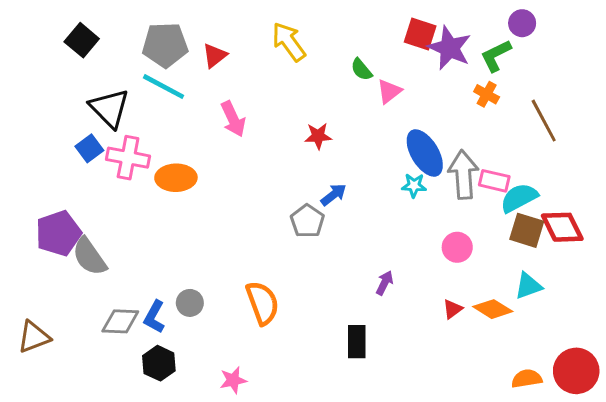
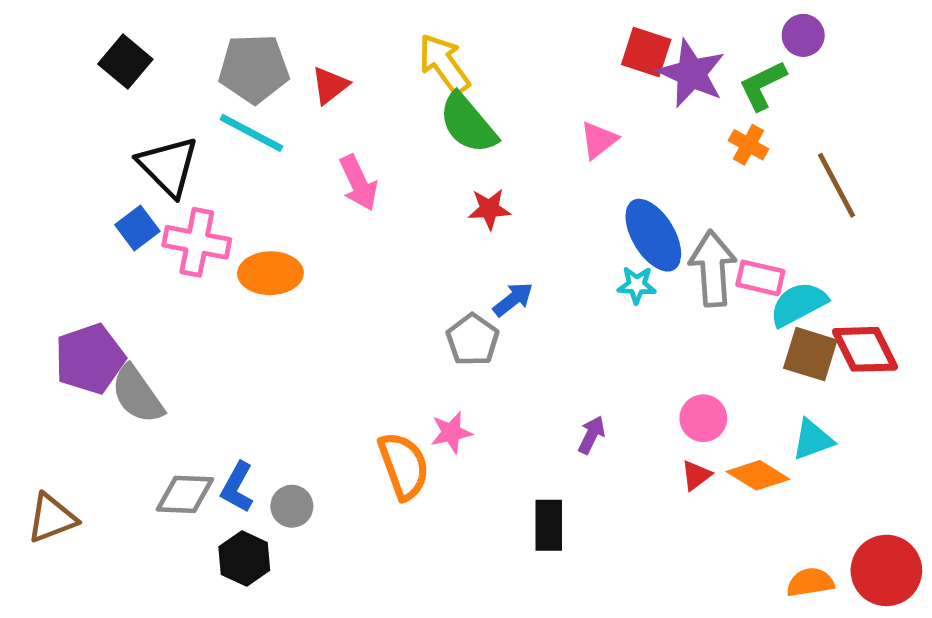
green semicircle: (361, 70) -> (468, 123), moved, size x1.8
pink circle: (457, 247) -> (703, 418), moved
gray circle: (190, 303) -> (292, 506), moved
pink star: (233, 380) -> (451, 433), moved

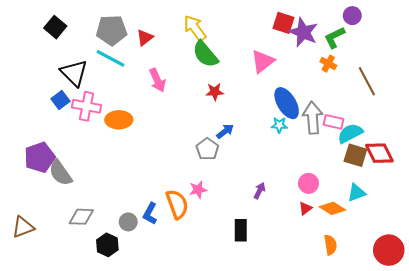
pink triangle: (599, 140) -> (263, 61), size x1.4
blue L-shape: (237, 487) -> (150, 214), moved
orange semicircle: (810, 582) -> (330, 245), moved, turned 90

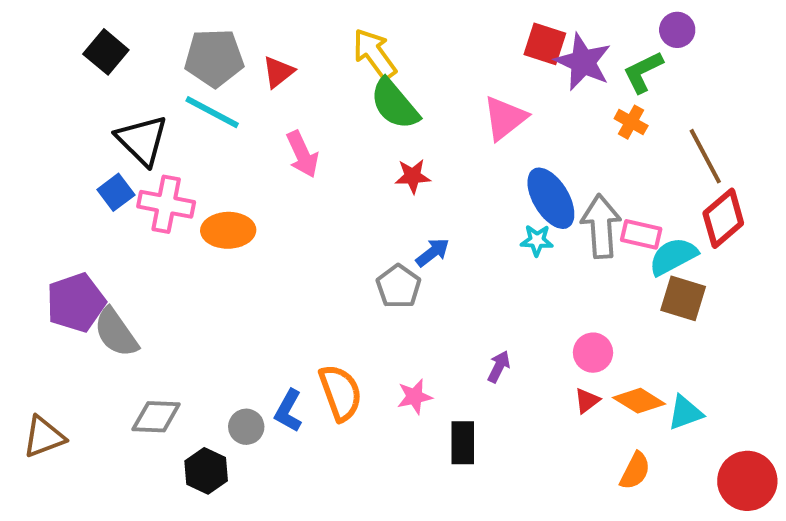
red diamond: (379, 153) -> (723, 218), moved, turned 76
pink star: (198, 190) -> (415, 397), moved
cyan triangle: (356, 193) -> (685, 413), moved
orange semicircle: (330, 245) -> (635, 471), turned 36

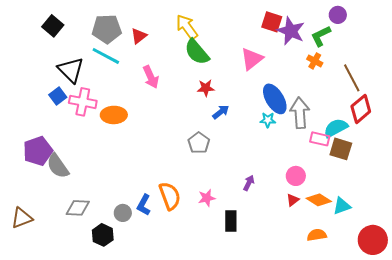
pink rectangle: (641, 234) -> (320, 139), moved
blue arrow: (433, 252) -> (221, 112), moved
orange semicircle: (635, 471) -> (317, 235), turned -126

